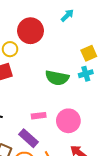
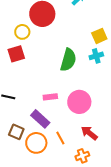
green semicircle: (57, 78) -> (68, 60), turned -85

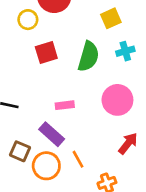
yellow square: (99, 36) -> (111, 18), moved
red square: (16, 54) -> (46, 53), moved
pink circle: (79, 102) -> (117, 100), moved
red arrow: (89, 133) -> (128, 143), moved, turned 90

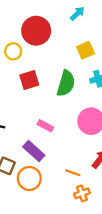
pink rectangle: (65, 105) -> (45, 126), turned 35
orange line: (78, 159) -> (73, 173), moved, turned -42

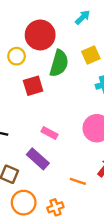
green semicircle: (66, 83) -> (59, 63), moved
orange circle: (29, 178) -> (24, 203), moved
orange cross: (82, 193) -> (55, 207), moved

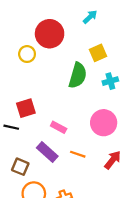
green semicircle: (59, 63) -> (78, 75), moved
red square: (33, 86) -> (26, 108), moved
orange line: (78, 181) -> (78, 154), moved

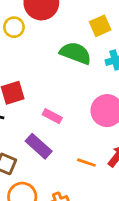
green semicircle: (78, 75) -> (76, 53), turned -85
orange line: (78, 154) -> (86, 163), moved

